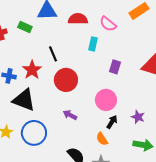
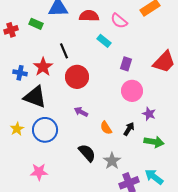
cyan rectangle: (93, 44) -> (104, 41), turned -64
pink circle: (106, 100) -> (132, 91), moved
black arrow: (112, 122) -> (129, 129), moved
orange semicircle: (102, 139) -> (106, 128), moved

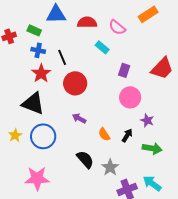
blue cross: (20, 73) -> (38, 50), moved
pink star: (39, 172) -> (37, 178), size x1.4

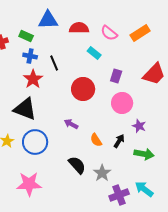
orange rectangle: (148, 14) -> (140, 33), moved
red circle: (75, 83) -> (83, 89), moved

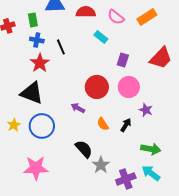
green rectangle: (26, 36) -> (33, 20), turned 56
red circle: (83, 89) -> (97, 87), moved
green arrow: (144, 154) -> (151, 149), moved
gray star: (102, 173) -> (101, 165), moved

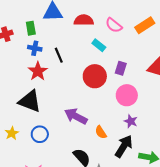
red circle: (97, 87) -> (95, 76), moved
purple arrow: (78, 108) -> (76, 116), size x1.6
purple star: (146, 110) -> (131, 121), moved
black arrow: (126, 125) -> (124, 146), moved, size x1.6
blue circle: (42, 126) -> (40, 134), size x0.7

